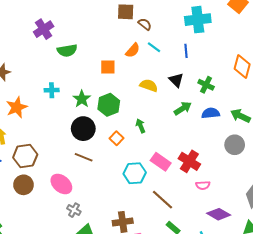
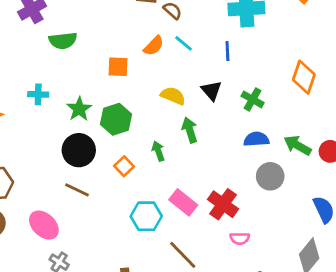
green arrow: (183, 108) -> (190, 130), moved, turned -78
gray circle: (235, 145) -> (270, 176), moved

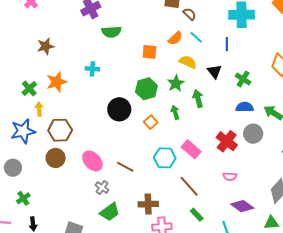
yellow semicircle: (173, 96) -> (188, 62), moved
green star: (79, 109) -> (176, 83), moved
brown line: (77, 190) -> (125, 167), moved
red cross: (223, 204) -> (227, 141), moved

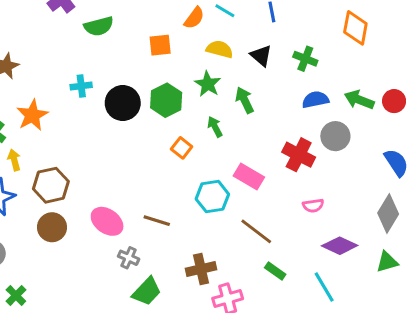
black circle: (119, 109) -> (123, 103), moved

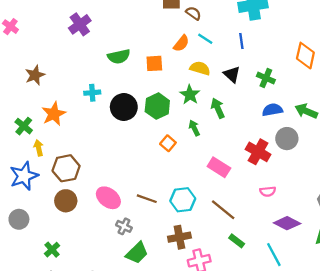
green semicircle: (99, 26) -> (119, 56), moved
cyan hexagon: (212, 197) -> (183, 200), moved
green cross: (16, 295) -> (52, 250), moved

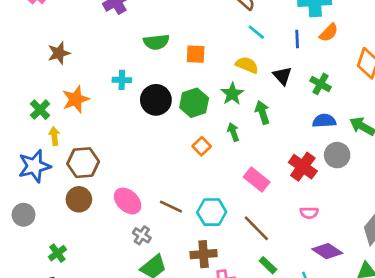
orange semicircle: (181, 43) -> (329, 33), moved

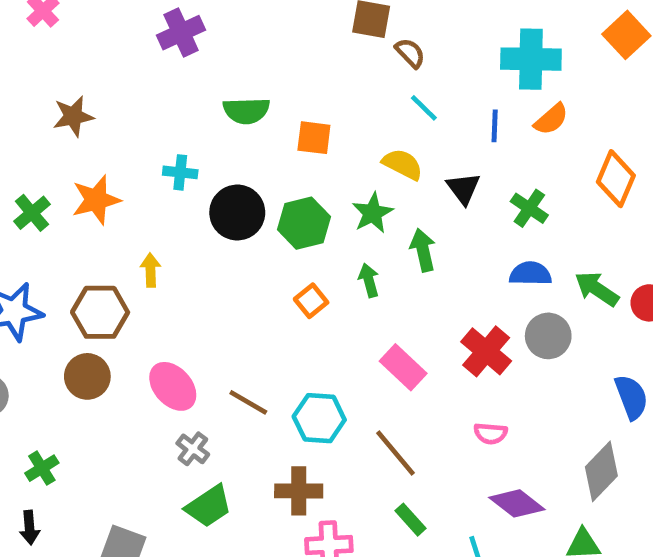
yellow arrow: (54, 136) -> (150, 270), moved

